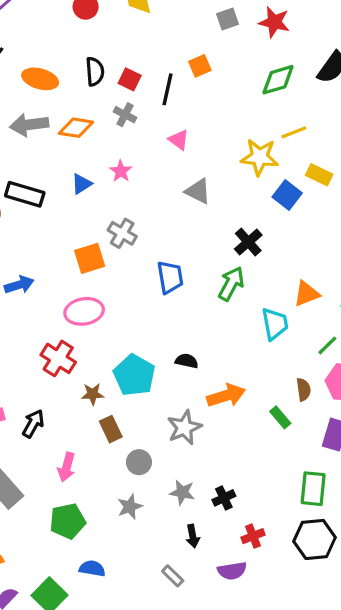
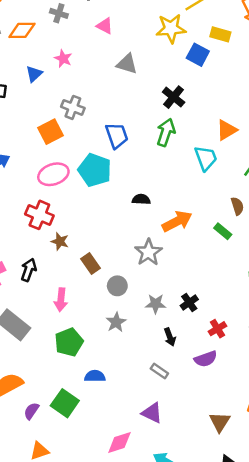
cyan pentagon: (134, 375) -> (95, 170), moved
brown star: (93, 394) -> (60, 241), moved, turned 30

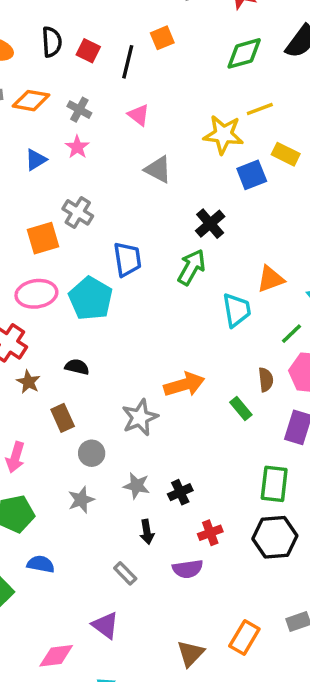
gray cross: (59, 13) -> (79, 110), moved
blue square: (198, 55) -> (252, 175), turned 30
black semicircle: (141, 199) -> (77, 367), moved

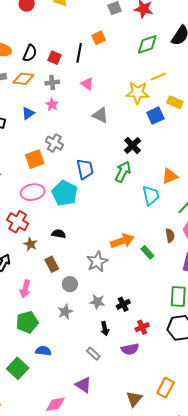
black semicircle: (52, 42) -> (30, 53), moved, turned 30
red square: (88, 51) -> (55, 58), moved
gray cross: (79, 110) -> (52, 82), turned -32
green rectangle: (241, 409) -> (147, 252), moved

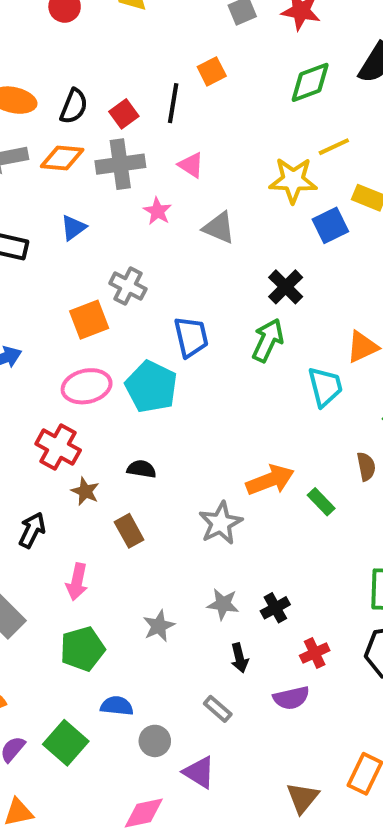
red square: (55, 58) -> (124, 114), turned 32
gray cross: (52, 82) -> (120, 164), size x1.6
pink star: (52, 105) -> (157, 211), moved
gray circle: (70, 284) -> (155, 741), moved

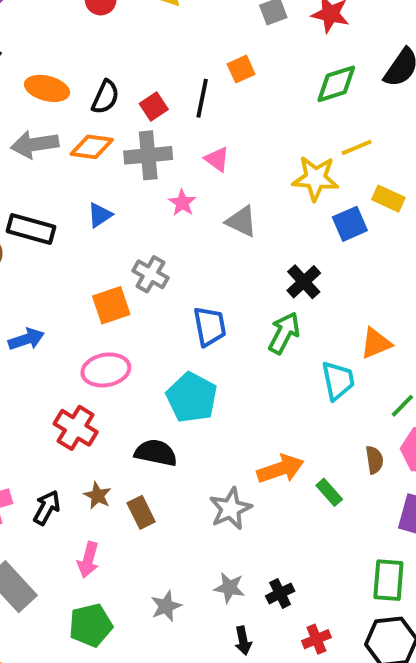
cyan pentagon: (151, 387) -> (192, 398), moved
black semicircle: (141, 469) -> (156, 453), size x1.5
brown star: (85, 491) -> (98, 496), moved

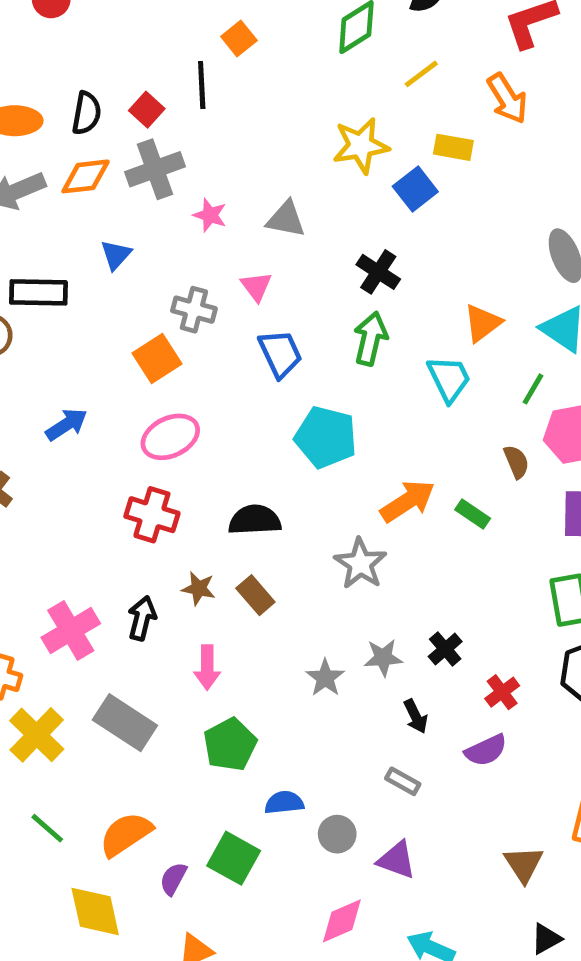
yellow line: (357, 147) -> (421, 74), moved
pink triangle: (217, 159) -> (256, 286), moved, turned 32
cyan pentagon: (192, 398) -> (326, 437), moved
gray star: (166, 606) -> (325, 678), moved

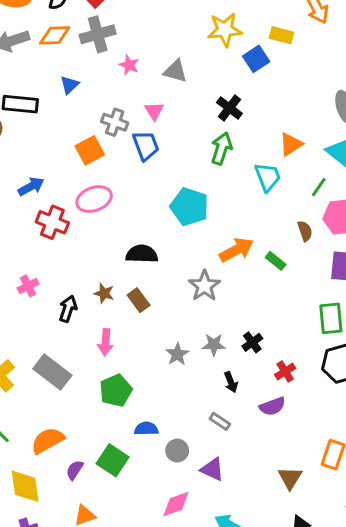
blue trapezoid: (280, 354) -> (146, 146), moved
red cross: (152, 515) -> (52, 222), moved
pink cross: (71, 630) -> (28, 286), moved, size x0.6

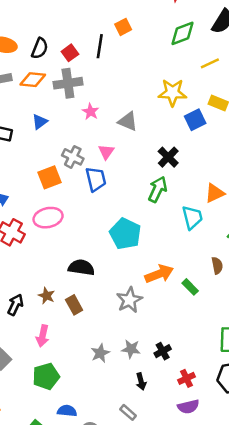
purple semicircle: (272, 406) -> (188, 407), moved

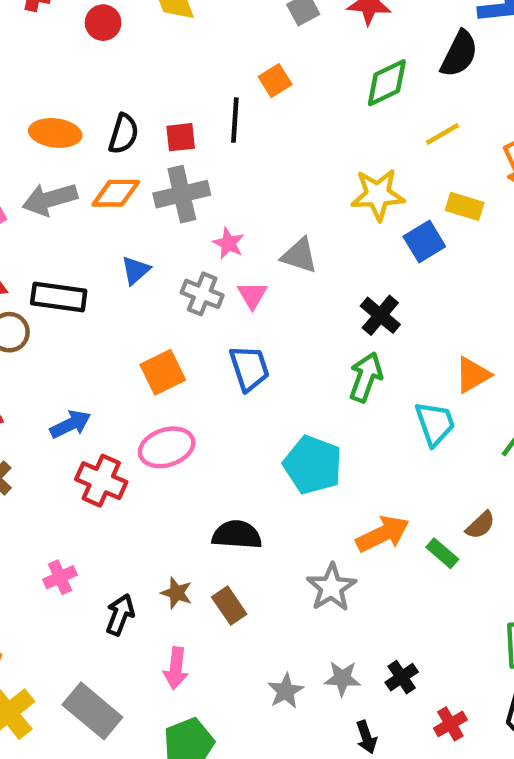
red square: (70, 53) -> (181, 137), turned 35
pink triangle: (106, 152) -> (252, 295), moved
gray cross: (73, 157) -> (202, 294), moved
brown semicircle: (217, 266) -> (480, 525), moved, turned 63

